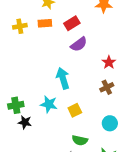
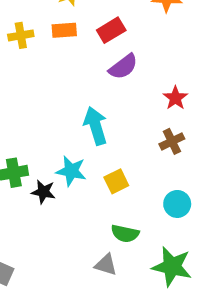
black star: (25, 122) -> (43, 192), moved

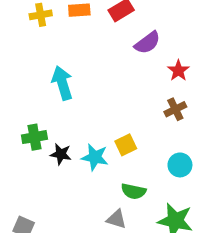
purple semicircle: (123, 67) -> (147, 43), moved
cyan arrow: (96, 126) -> (62, 83), moved
cyan star: (71, 171) -> (95, 157), moved

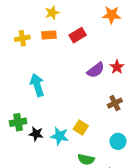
purple semicircle: (147, 43) -> (96, 70), moved
red star: (178, 71) -> (117, 67), moved
yellow square: (126, 145) -> (81, 128), turned -32

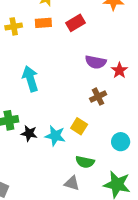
red star: (117, 67) -> (119, 70), moved
purple semicircle: (96, 70) -> (96, 62), turned 48
brown cross: (115, 103) -> (98, 97), moved

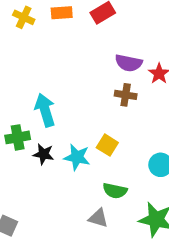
yellow cross: (14, 26) -> (24, 17), turned 35
cyan arrow: (30, 79) -> (45, 110), moved
brown cross: (98, 97) -> (126, 95), moved, turned 35

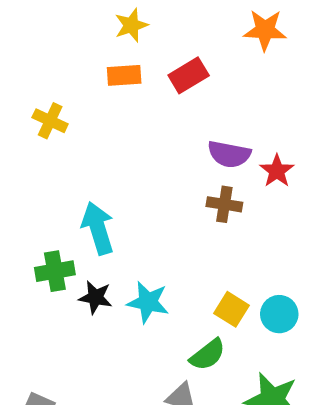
yellow cross: (24, 17) -> (50, 121), moved
yellow square: (107, 145) -> (232, 309), moved
green semicircle: (115, 191) -> (208, 355), turned -50

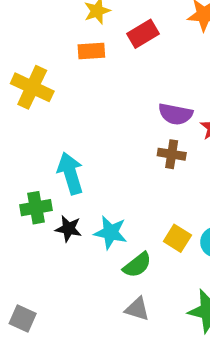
red rectangle: (189, 75) -> (143, 34), moved
yellow cross: (50, 121) -> (32, 87), size x1.5
green semicircle: (208, 355) -> (137, 265), moved

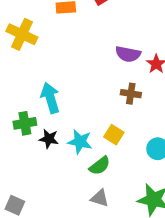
brown cross: (172, 154) -> (131, 94), moved
yellow square: (177, 238) -> (114, 135), moved

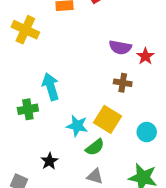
yellow square: (114, 135) -> (108, 119), size x1.5
black star: (49, 139) -> (49, 161), moved, turned 30

